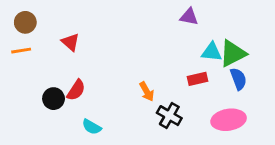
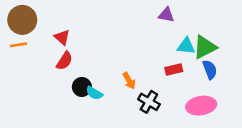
brown circle: (25, 22) -> (22, 20), size x1.5
red semicircle: (76, 90) -> (64, 61), moved
black circle: (54, 99) -> (82, 87), moved
cyan semicircle: (92, 127) -> (94, 93), moved

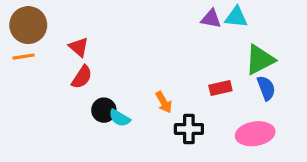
cyan triangle: (186, 46) -> (236, 17), moved
black cross: (149, 102) -> (189, 129), turned -30

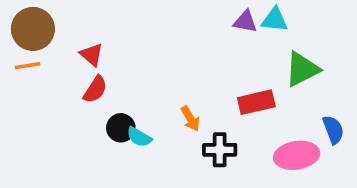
red rectangle: (220, 88) -> (256, 102), size x1.4
blue semicircle: (266, 88) -> (333, 130), moved

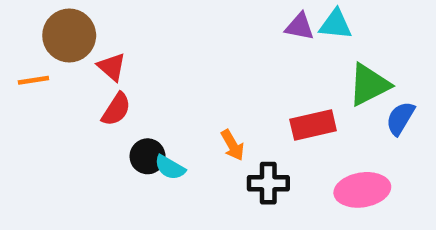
brown circle: (33, 29) -> (69, 36), moved
blue semicircle: (333, 130) -> (400, 118), moved, turned -128

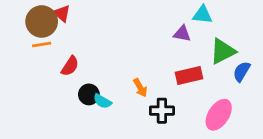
purple triangle: (300, 27) -> (182, 34), moved
red triangle: (112, 67) -> (62, 13), moved
orange line: (33, 80) -> (42, 44), moved
pink ellipse: (362, 190) -> (219, 115), turned -48

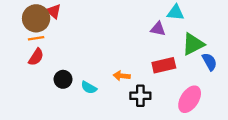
red semicircle: (70, 66) -> (36, 57), moved
blue semicircle: (242, 71) -> (210, 62), turned 120
orange arrow: (140, 88) -> (122, 76), turned 126
black circle: (89, 94) -> (63, 79), moved

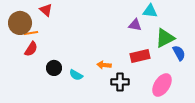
brown circle: (36, 18) -> (20, 23), moved

